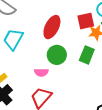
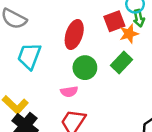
green rectangle: (87, 55) -> (122, 62), turned 30

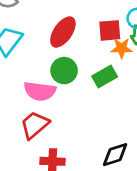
pink semicircle: (69, 92) -> (40, 91), size x1.6

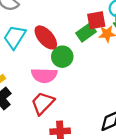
red ellipse: (63, 32) -> (46, 37), moved, turned -70
green rectangle: (105, 77) -> (86, 32), moved

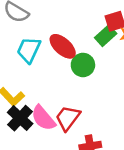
pink semicircle: (44, 75) -> (43, 118), moved, turned 55

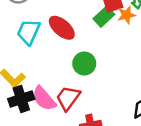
green circle: (83, 65) -> (84, 64), moved
black cross: (20, 118) -> (21, 99), turned 30

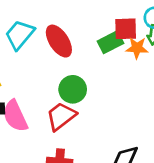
red trapezoid: (68, 98) -> (61, 116), moved

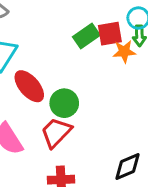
red ellipse: (59, 41) -> (29, 86), moved
green rectangle: (111, 42) -> (86, 36), moved

